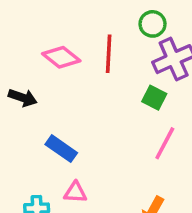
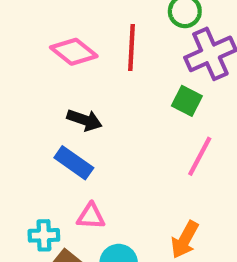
black arrow: (23, 98) -> (84, 120), moved

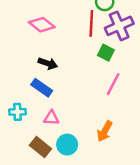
red line: (131, 47) -> (91, 23), moved
cyan cross: (44, 235) -> (17, 112), moved

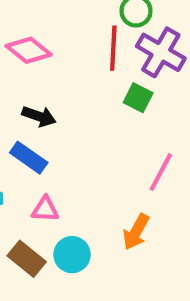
purple cross: (119, 26) -> (161, 52), turned -36
pink line: (113, 84) -> (161, 172), moved

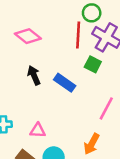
black arrow: (39, 116) -> (34, 75), turned -132
blue rectangle: (29, 158) -> (65, 83), moved

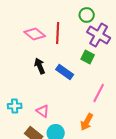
red line: (78, 35) -> (58, 33), moved
pink triangle: (38, 130) -> (43, 111), turned 32

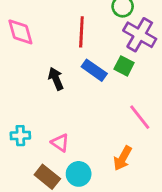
pink diamond: (35, 34) -> (20, 32), moved, turned 35
blue rectangle: (65, 72) -> (94, 70), moved
pink line: (99, 93) -> (140, 117), turned -66

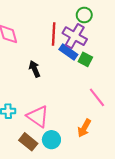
purple cross: (140, 35) -> (75, 36), moved
blue rectangle: (94, 70) -> (68, 52), moved
pink triangle: (60, 143) -> (38, 116), size x1.6

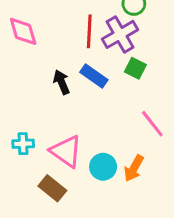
purple cross: (75, 36) -> (120, 34), turned 30
blue rectangle: (68, 52) -> (94, 76), moved
cyan circle: (51, 140) -> (103, 167), moved

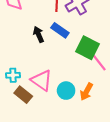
green square: (135, 68) -> (88, 48), moved, size x1.6
brown rectangle: (52, 188) -> (23, 95), moved

